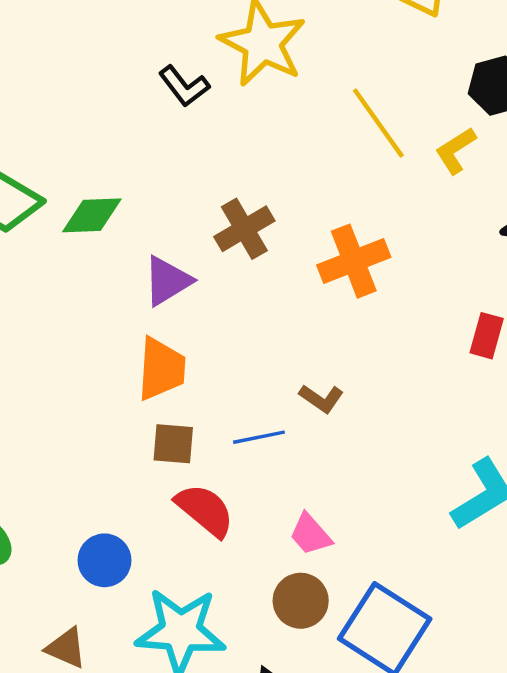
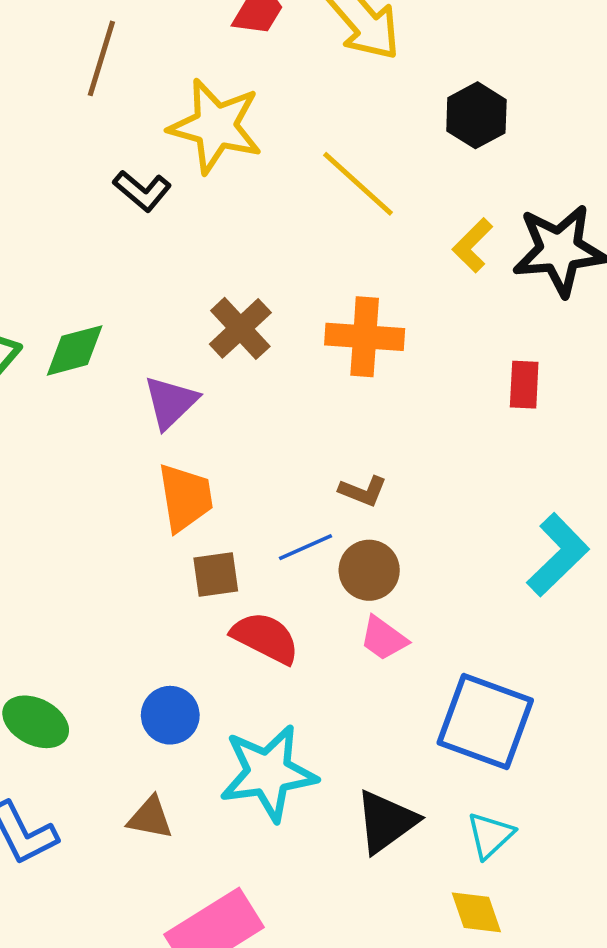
yellow L-shape: (456, 151) -> (473, 245), moved
orange cross: (354, 261) -> (365, 337), turned 38
brown circle: (301, 601) -> (369, 570), moved

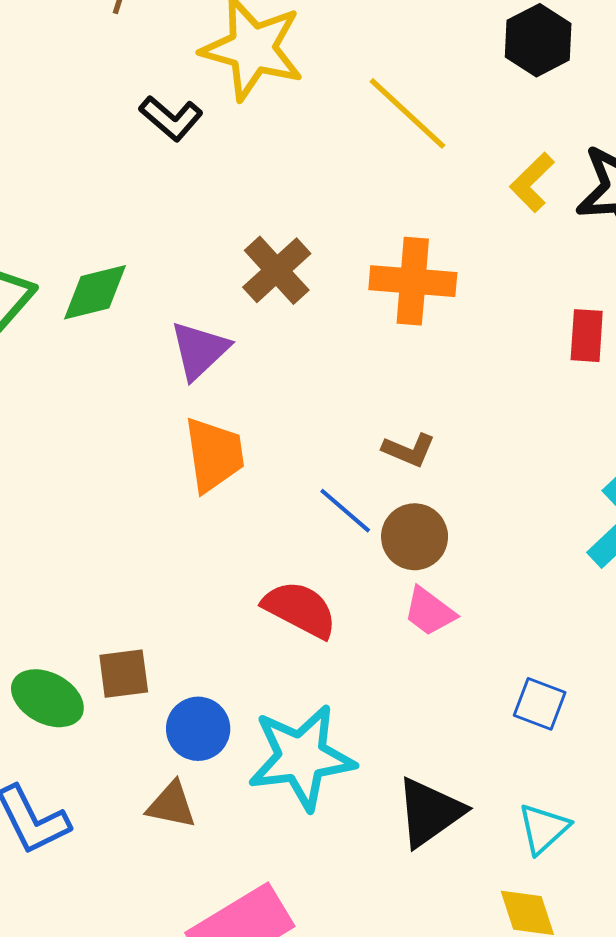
blue line: (306, 547) -> (345, 511), turned 64
brown square: (216, 575) -> (124, 674), moved
blue circle: (170, 715) -> (198, 729), moved
blue square: (485, 721) -> (540, 704), size x0.5

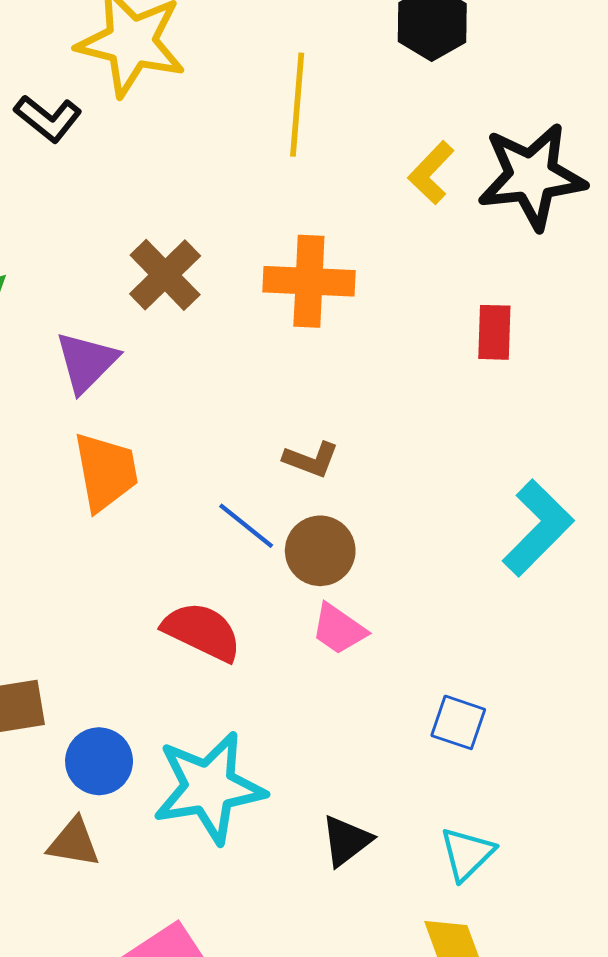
yellow line: (407, 113) -> (297, 105), turned 54
black triangle: (430, 812) -> (346, 841), size x0.7

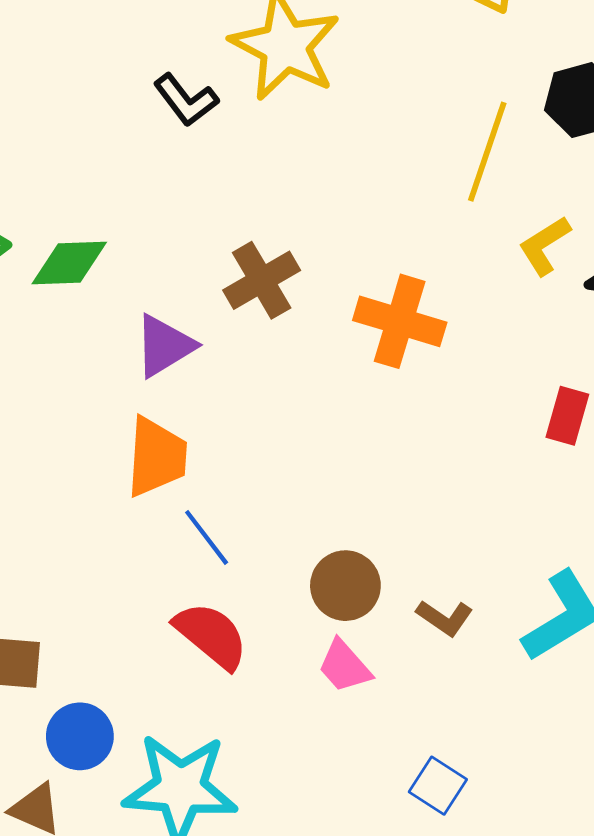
yellow line: (297, 105) -> (487, 152), moved
brown L-shape: (311, 459) -> (445, 618), moved
blue line: (246, 526) -> (207, 537), moved

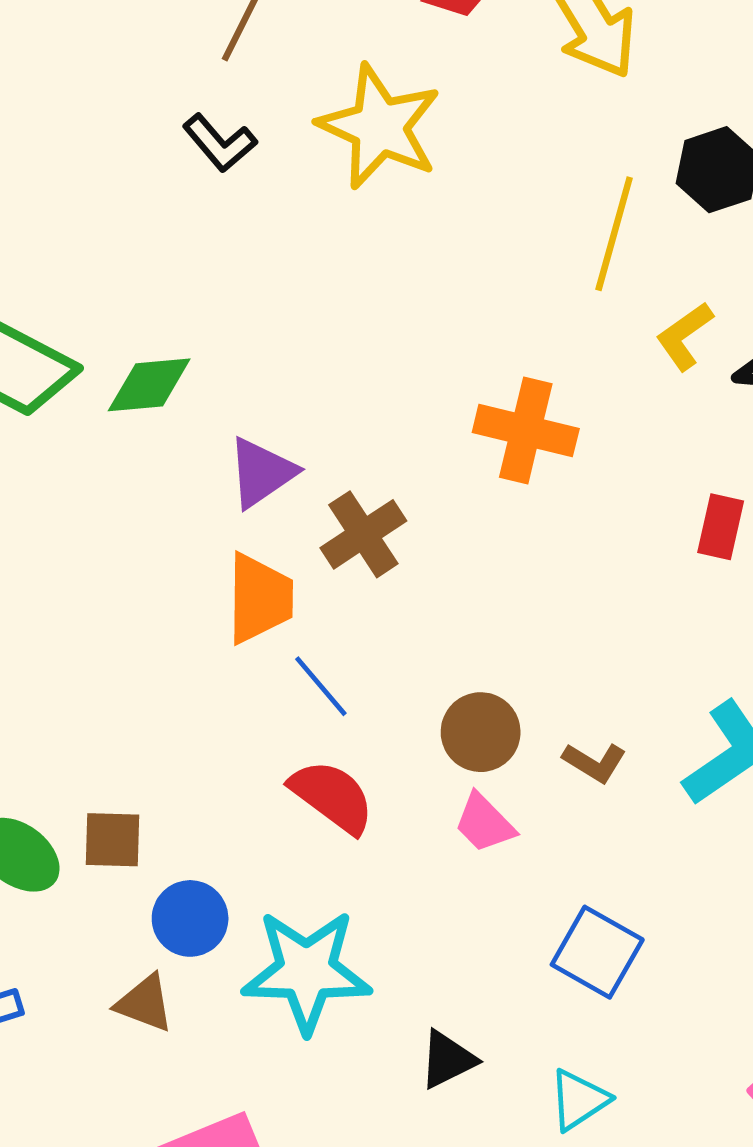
black L-shape: (186, 100) -> (220, 143), moved
brown cross: (262, 280) -> (363, 534), moved
blue square: (438, 786) -> (597, 952), size x1.4

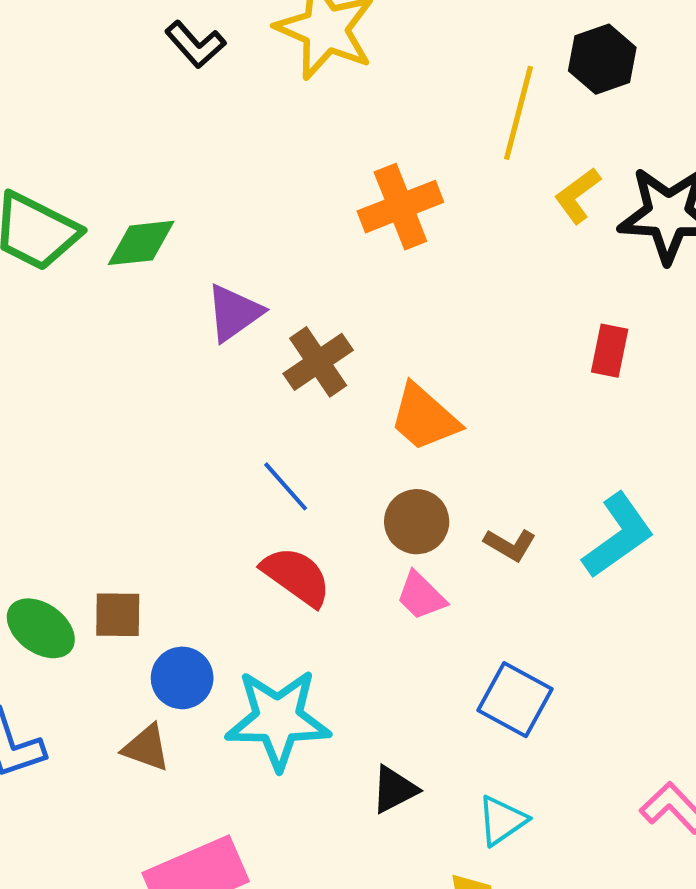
orange cross: (526, 430) -> (400, 207), moved, turned -34
orange trapezoid: (260, 598) -> (424, 418), moved, turned 132

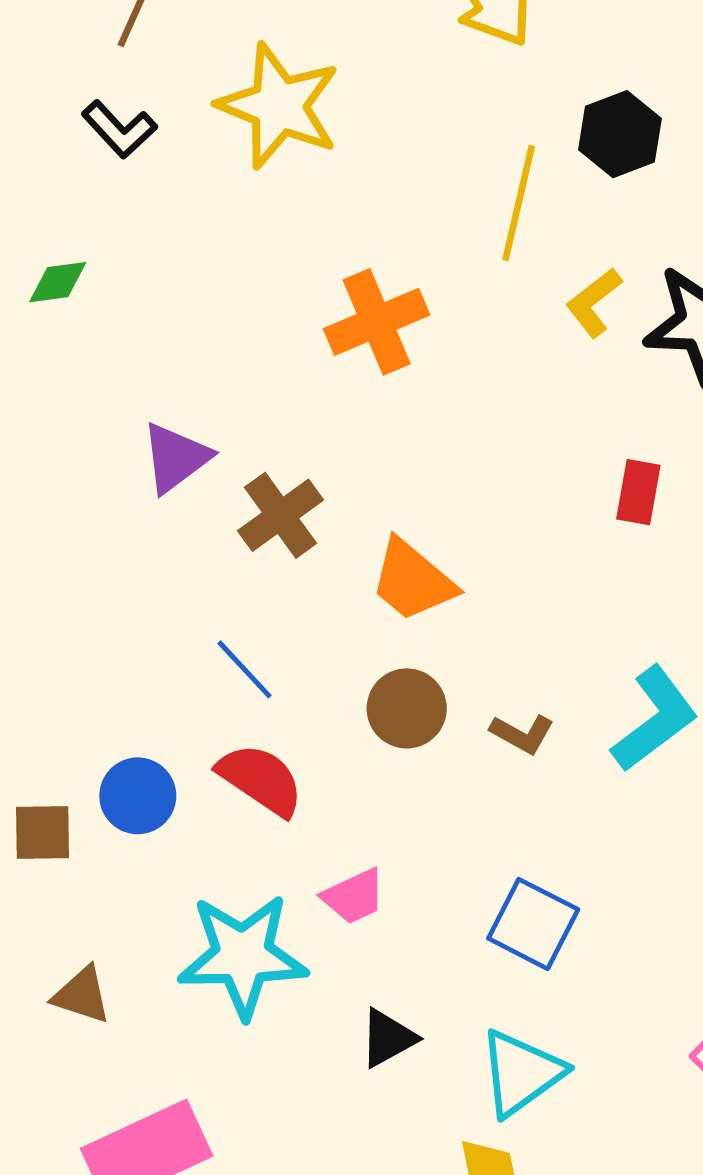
green diamond: (141, 243) -> (58, 282), moved, size x0.7
pink trapezoid: (421, 596) -> (354, 896), moved, turned -68
blue circle: (182, 678) -> (138, 796), moved
cyan triangle: (502, 820) -> (521, 1073), size x1.4

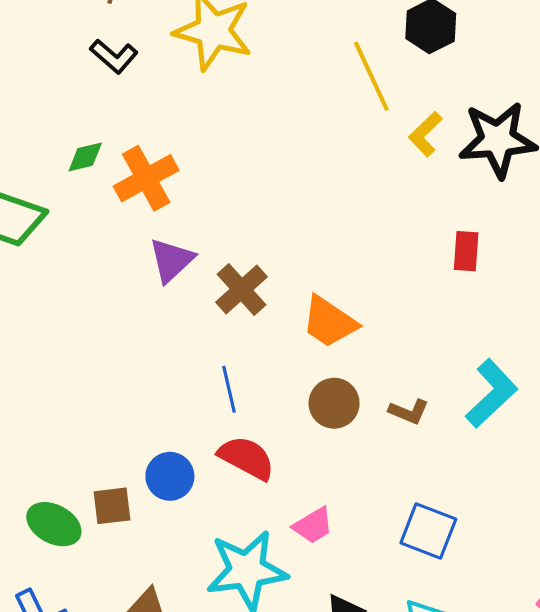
yellow line: (519, 203) -> (371, 76), turned -32
orange cross: (377, 322) -> (146, 178), moved
blue line: (245, 669) -> (229, 389), turned 36

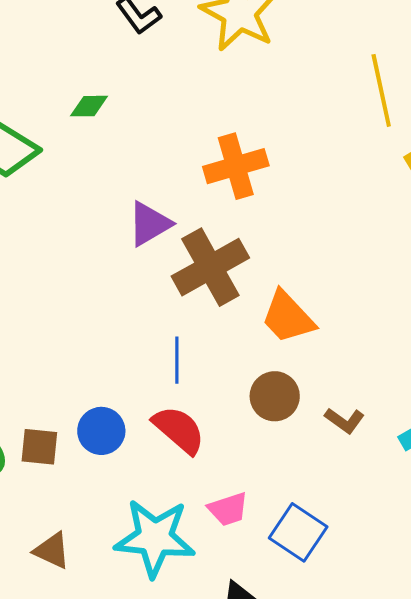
orange cross: (146, 178) -> (236, 166), moved
brown cross: (241, 290) -> (210, 267), size x1.4
blue square: (428, 531) -> (298, 532), moved

